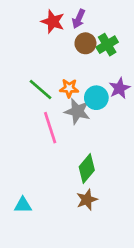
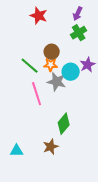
purple arrow: (79, 19) -> (78, 14), moved
brown circle: (85, 43) -> (52, 52), moved
brown star: (87, 200) -> (51, 147), moved

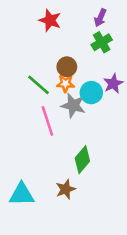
cyan triangle: (17, 151) -> (22, 194), size x1.5

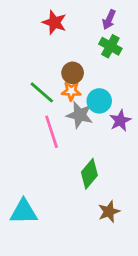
green cross: (102, 42) -> (110, 46), turned -30
purple star: (113, 84) -> (120, 121), moved
brown star: (66, 189) -> (109, 212), moved

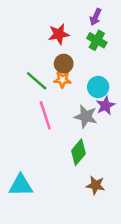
red star: (54, 22) -> (59, 34), moved, turned -30
cyan circle: (99, 101) -> (98, 87), moved
gray star: (80, 115) -> (86, 116), moved
brown star: (109, 212) -> (96, 185), turned 30

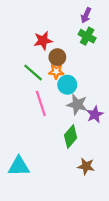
red star: (59, 34) -> (43, 41), moved
cyan circle: (98, 87) -> (67, 85), moved
purple star: (105, 105) -> (95, 114), moved

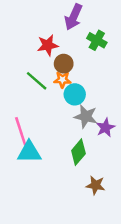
purple arrow: (86, 15) -> (73, 17), moved, size x1.5
pink line: (41, 103) -> (21, 131), moved
cyan triangle: (19, 166) -> (29, 152), moved

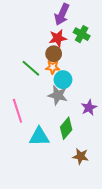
red star: (48, 45) -> (58, 38), moved
gray star: (86, 116) -> (58, 95), moved
cyan triangle: (29, 152) -> (39, 137), moved

